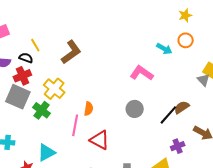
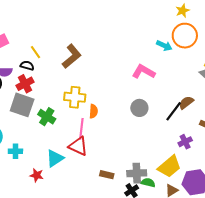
orange circle: (186, 40) -> (185, 36), size x1.6
yellow cross: (54, 89) -> (75, 97), moved, turned -30
red triangle: (100, 140) -> (78, 146), moved

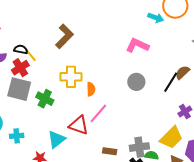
yellow line: (35, 52) -> (31, 55), moved
pink line: (81, 129) -> (98, 113), moved, turned 40

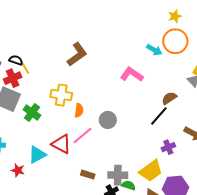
brown L-shape: (64, 36) -> (77, 54), moved
brown semicircle: (182, 72) -> (169, 98), moved
gray circle: (136, 82) -> (108, 120), moved

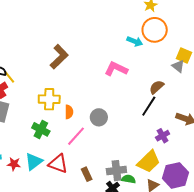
green cross: (32, 113) -> (41, 129), moved
red triangle: (61, 144) -> (58, 164), moved
red star: (18, 170) -> (14, 164), moved
brown rectangle: (88, 175) -> (87, 174), turned 56

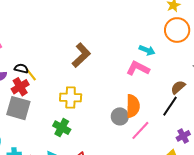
cyan arrow: (135, 41) -> (147, 50), moved
orange semicircle: (69, 112) -> (133, 106), moved, size x1.6
pink line: (76, 136) -> (140, 130), moved

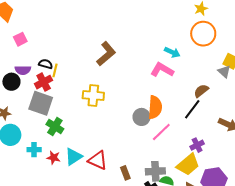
yellow line: (31, 75) -> (55, 70), turned 48
green cross: (62, 128) -> (55, 127), moved
purple cross: (183, 136) -> (197, 145), moved

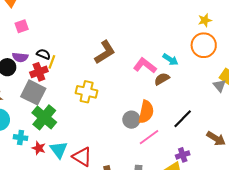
pink L-shape: (162, 70) -> (145, 65), moved
brown semicircle: (201, 91) -> (162, 79), moved
green cross: (55, 127) -> (44, 117), size x1.4
cyan triangle: (73, 157) -> (59, 150), turned -42

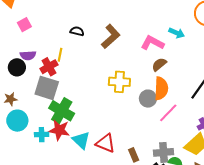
black semicircle: (43, 54) -> (77, 31), moved
brown semicircle: (162, 79) -> (159, 64), moved
yellow cross: (87, 92) -> (119, 82), moved
red star: (39, 148) -> (59, 130), moved, size x1.5

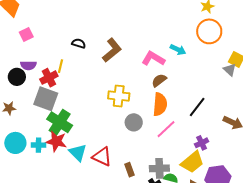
gray circle: (148, 99) -> (134, 122), moved
cyan circle: (17, 121) -> (15, 143), moved

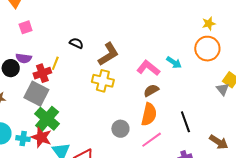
yellow cross: (119, 96) -> (103, 81), moved
black line: (197, 107) -> (185, 122), turned -65

